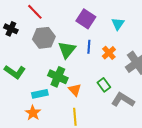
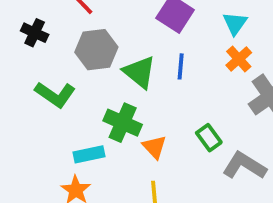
green triangle: (67, 50) -> (139, 72), turned -30
orange cross: (109, 53) -> (239, 59), moved
green L-shape: (15, 72) -> (55, 95), moved

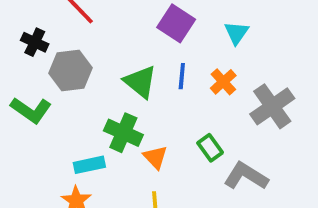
gray hexagon: (96, 50) -> (71, 70), moved
orange cross: (239, 59) -> (223, 82), moved
green L-shape: (55, 95) -> (31, 110), moved

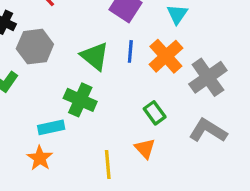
orange cross: (223, 82) -> (166, 56), size x1.5
orange triangle: (155, 157) -> (145, 148), moved
gray L-shape: (246, 176) -> (208, 131), moved

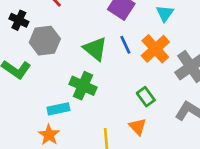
blue line: (130, 51) -> (125, 45), turned -30

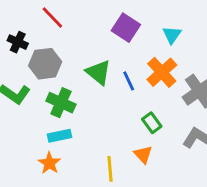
blue line: (125, 45) -> (129, 81), moved
green cross: (83, 86) -> (61, 103), moved

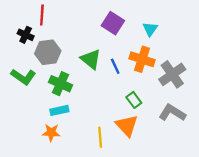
red line: (52, 18) -> (42, 15), moved, turned 48
orange cross: (162, 72) -> (142, 59), turned -30
orange triangle: (143, 154) -> (127, 126), size x1.5
orange star: (49, 163) -> (51, 133), turned -30

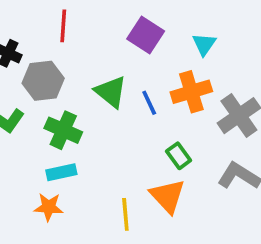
red line: (42, 15) -> (63, 26), moved
orange cross: (142, 59) -> (191, 92), turned -35

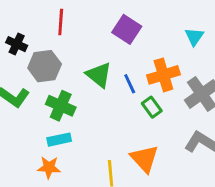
cyan triangle: (204, 44) -> (194, 37), moved
green rectangle: (179, 156) -> (152, 107), moved

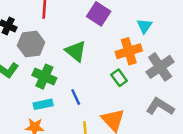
cyan triangle: (194, 37) -> (144, 26), moved
blue line: (130, 84) -> (76, 97), moved

